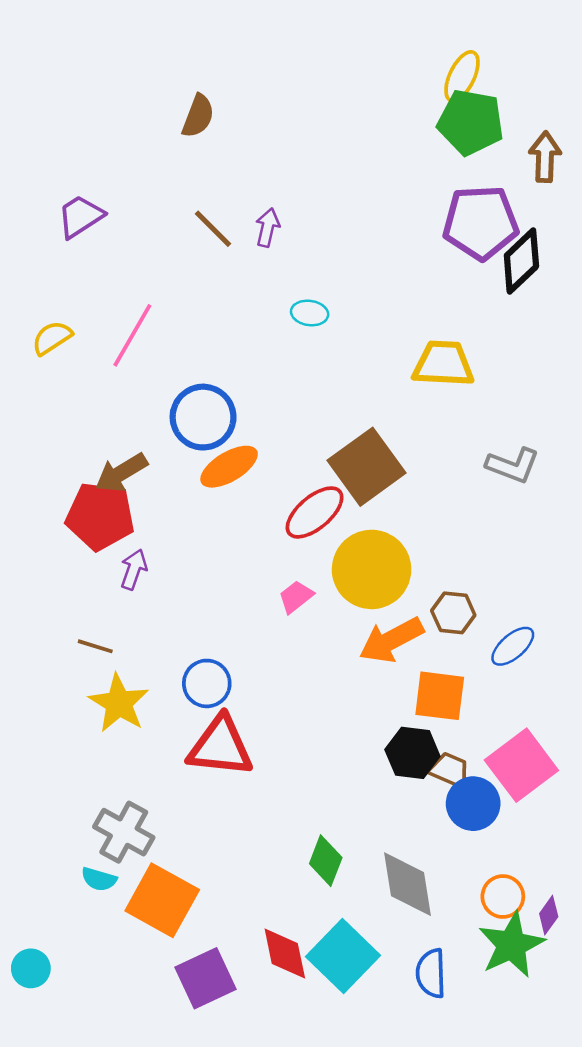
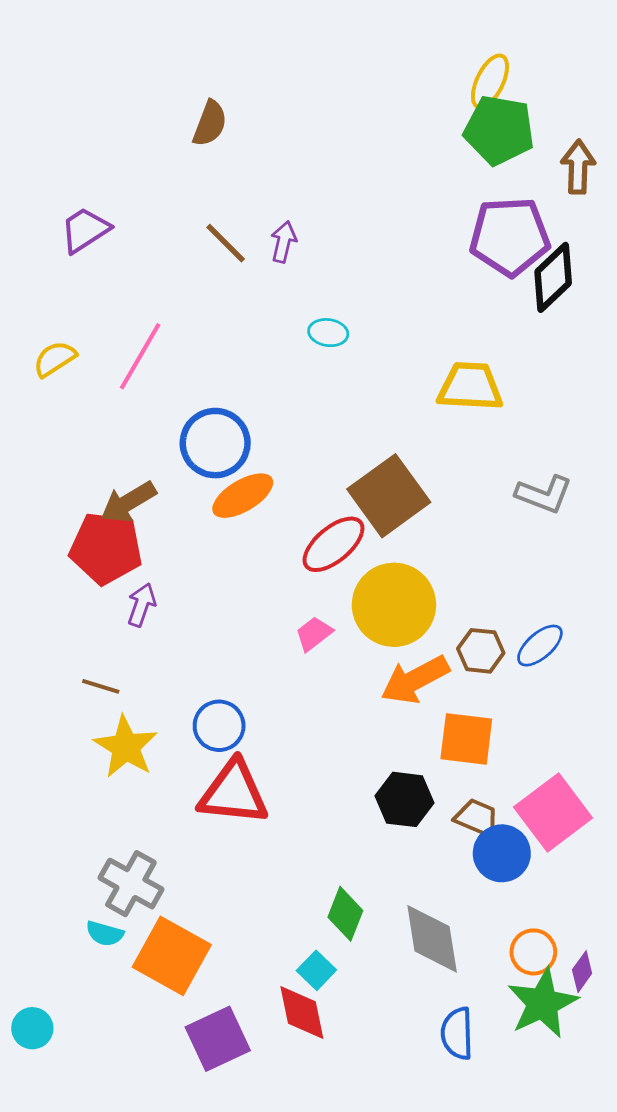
blue ellipse: (513, 646) -> (540, 646), moved
black hexagon: (412, 753) -> (404, 799), moved
cyan square: (343, 956) -> (316, 970), moved, size x0.5

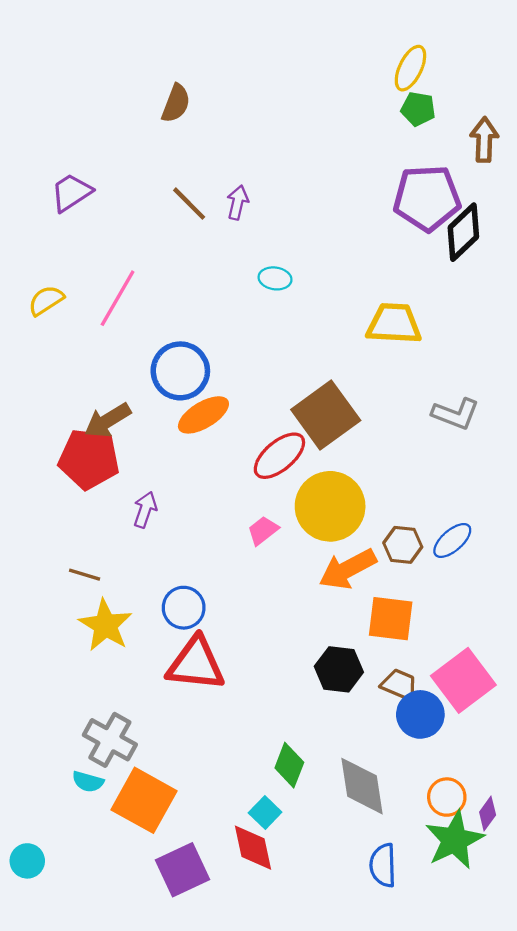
green pentagon: (499, 130) -> (418, 109), size x0.6
purple arrow: (141, 605) -> (145, 510), moved

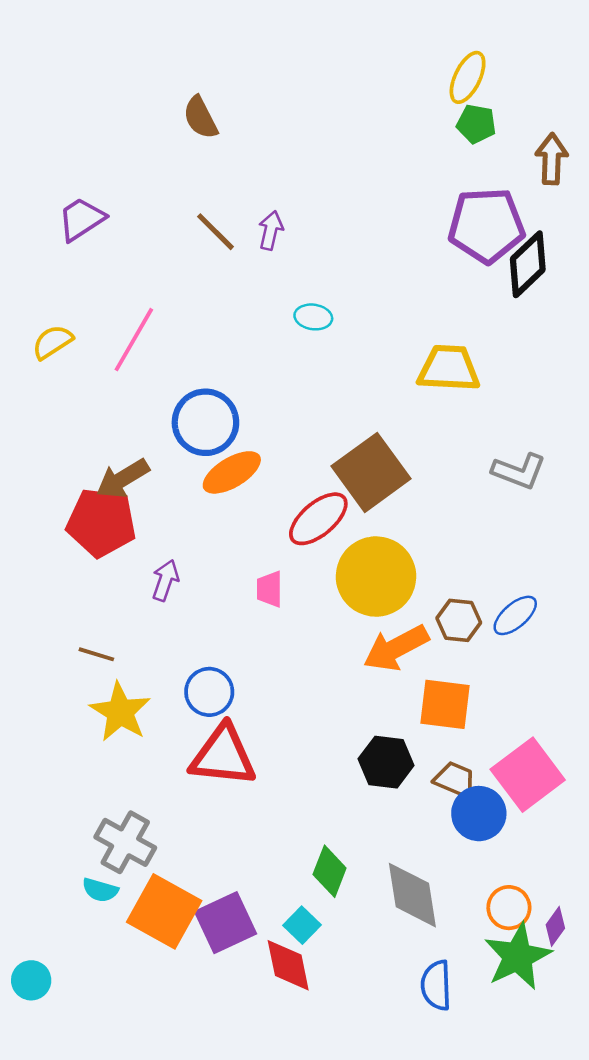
brown semicircle: (176, 103) -> (200, 118), turned 132
pink trapezoid: (263, 531) -> (269, 589), moved, turned -52
purple square: (183, 870) -> (226, 923), moved

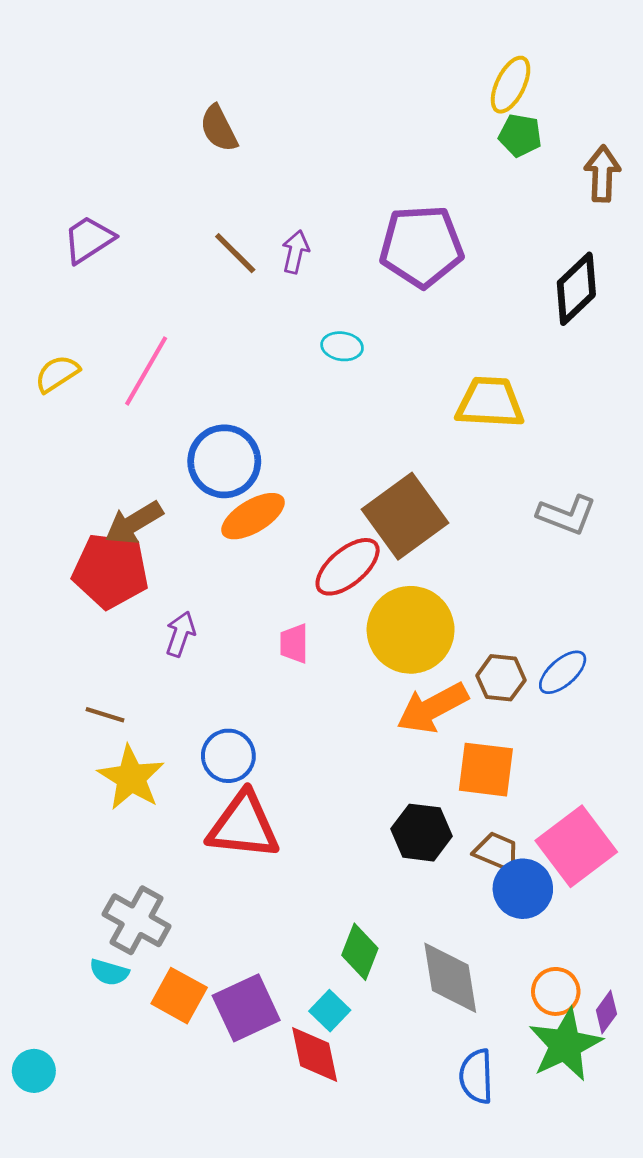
purple pentagon: (486, 225) -> (421, 246), moved
orange square: (164, 911) -> (179, 996), size x0.7

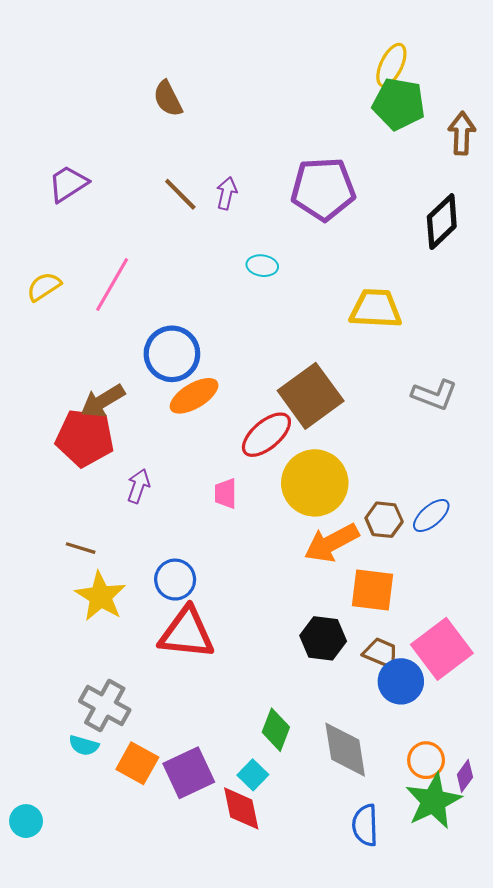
green pentagon: (520, 135) -> (399, 104), size x1.6

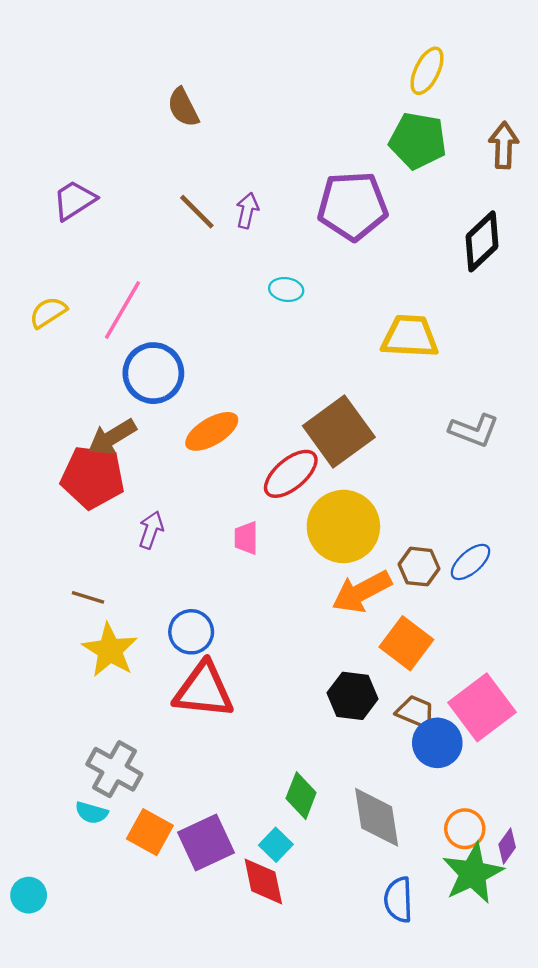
green pentagon: (399, 104) -> (418, 141), moved
blue circle: (172, 354) -> (153, 373), moved
orange square: (372, 590) -> (406, 643), turned 30

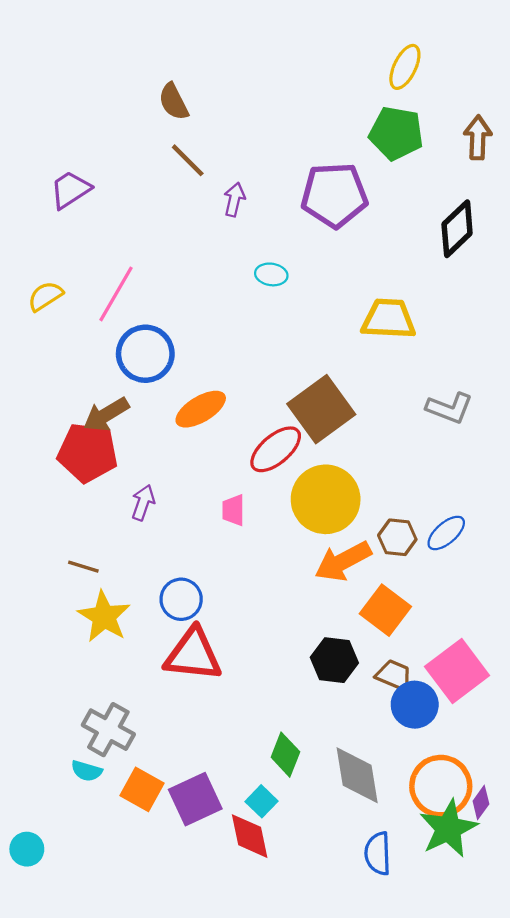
brown line: (197, 212) -> (188, 160), moved
orange circle: (465, 829) -> (441, 786), size x1.6

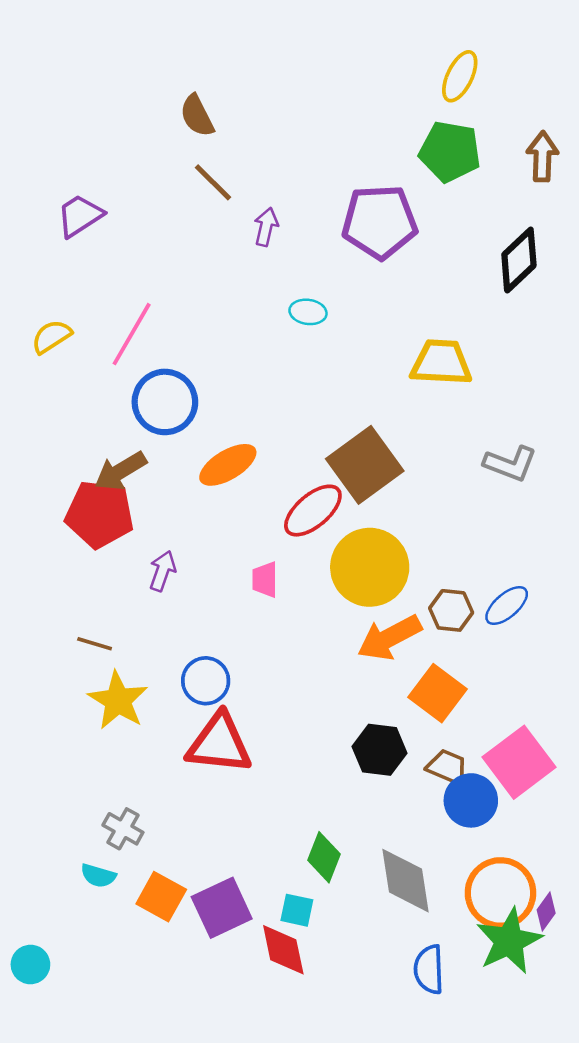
gray cross: (108, 730) -> (123, 829), size x0.7
cyan square: (262, 801) -> (297, 910), turned -32

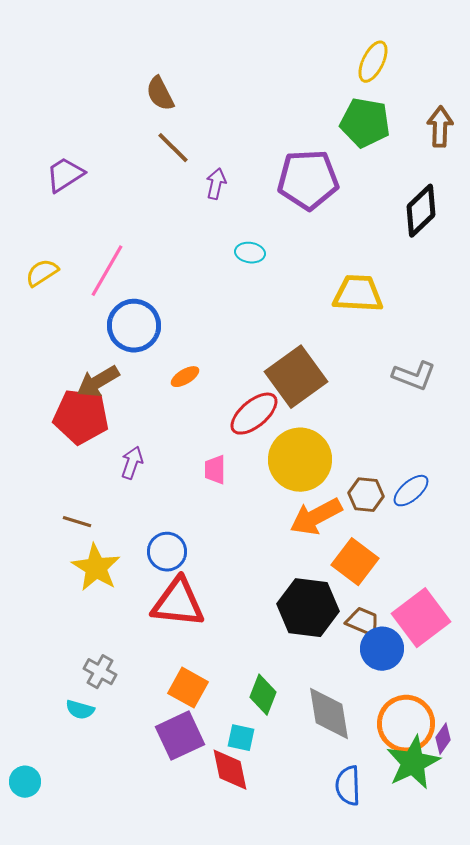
orange ellipse: (228, 465) -> (185, 377), size x0.6
black hexagon: (380, 750) -> (308, 608), size x1.4
orange square: (161, 897) -> (188, 688), moved

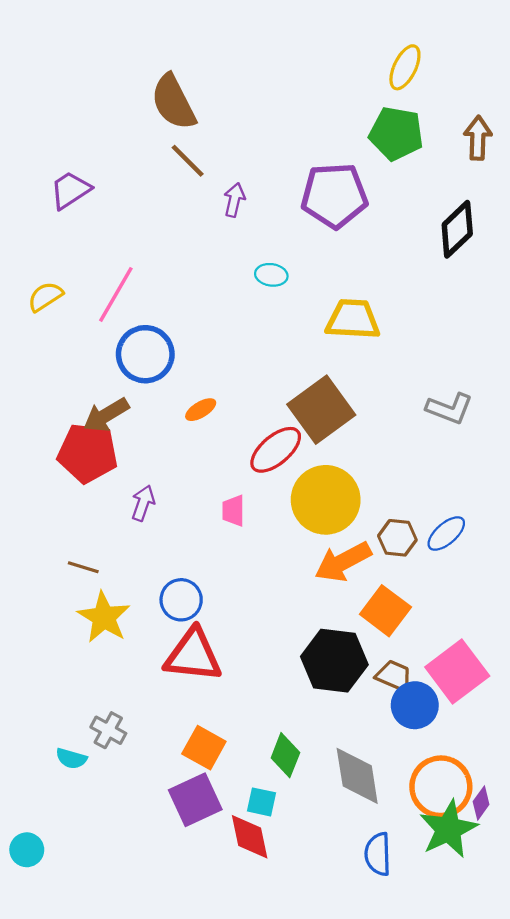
brown semicircle: (160, 94) -> (173, 102), size x1.5
yellow trapezoid: (358, 294) -> (353, 319), moved
cyan semicircle: (80, 710) -> (71, 758), moved

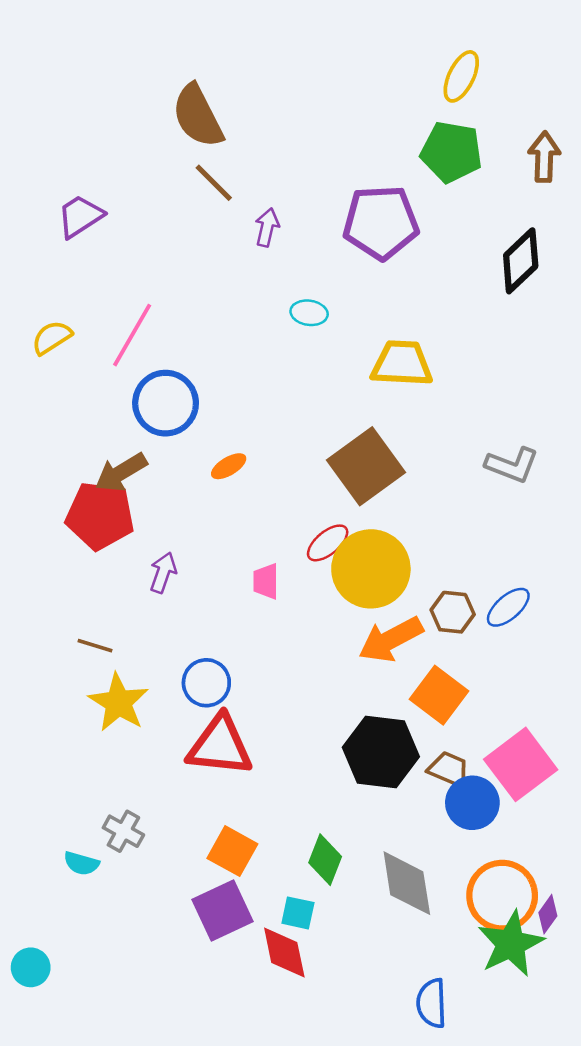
red ellipse: (276, 450) -> (328, 543), moved, size x0.7
blue semicircle: (378, 854) -> (432, 1003), moved

